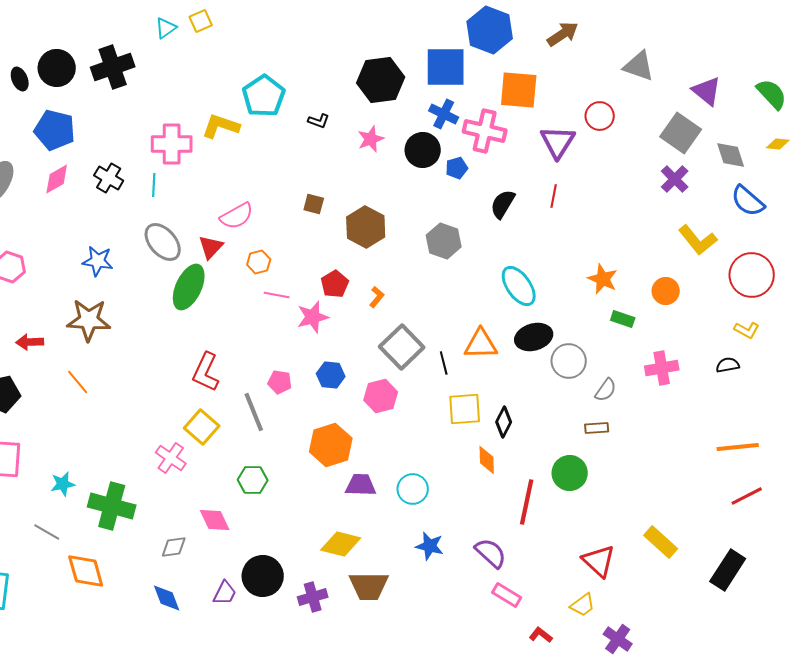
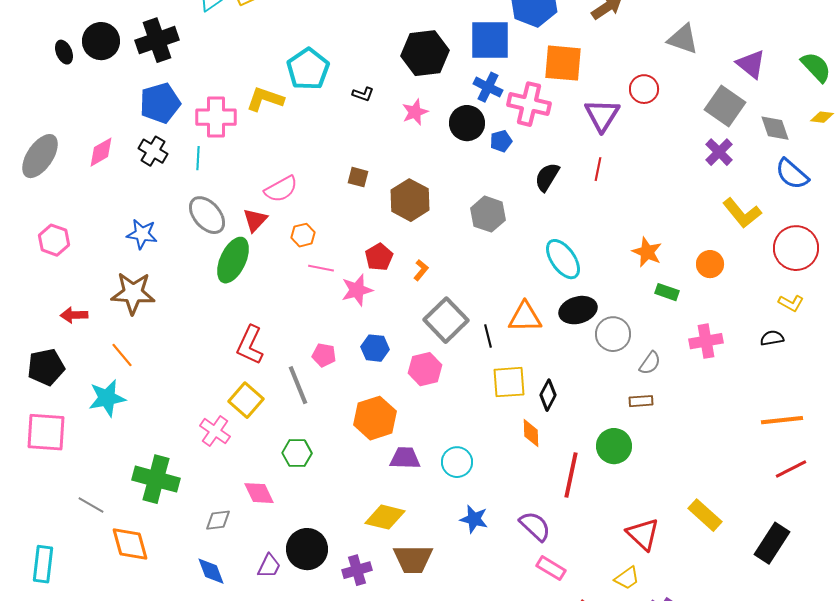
blue pentagon: (55, 130) -> (160, 103), moved, turned -30
cyan star: (63, 484) -> (107, 398), moved, size x1.5

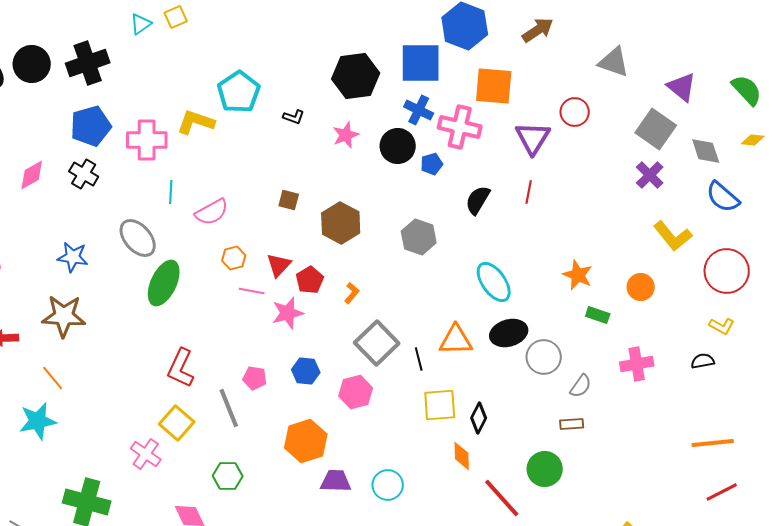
cyan line: (198, 158) -> (171, 192), moved
red triangle: (255, 220) -> (279, 265), moved
red line: (571, 475) -> (502, 498), turned -54

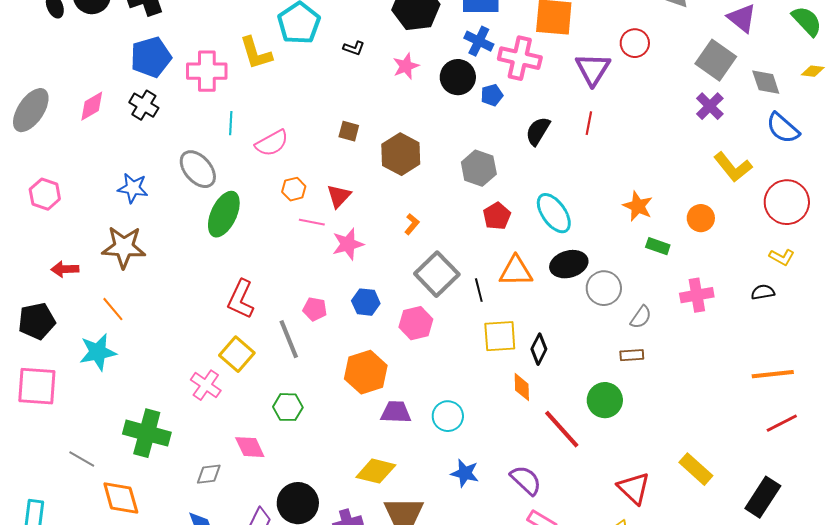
yellow L-shape: (196, 122) -> (256, 53), turned -126
red pentagon: (310, 280) -> (497, 216), moved

